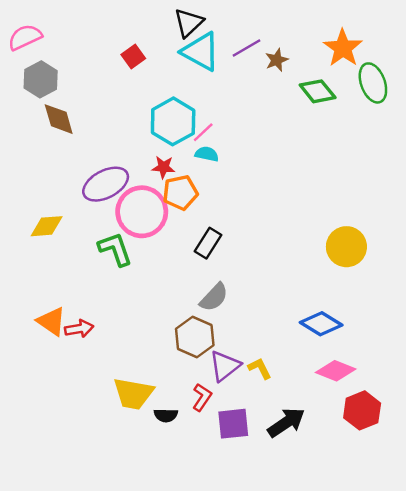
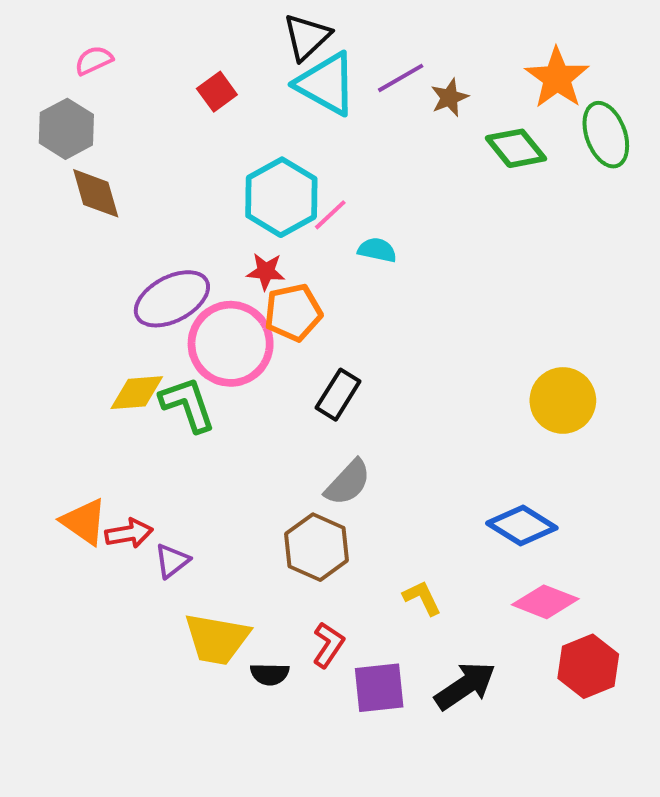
pink semicircle: (25, 37) -> (94, 60), moved, size x0.7
cyan semicircle: (207, 154) -> (377, 250), moved
yellow diamond: (47, 226) -> (137, 393), moved
purple triangle: (225, 366) -> (172, 561), moved, size x0.7

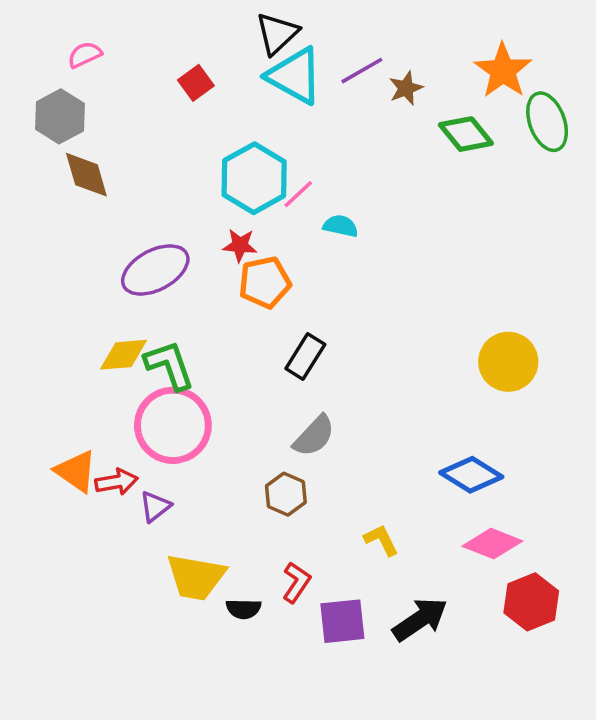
pink circle: (231, 344) -> (173, 425), moved
brown hexagon: (317, 547) -> (286, 494), size x0.7

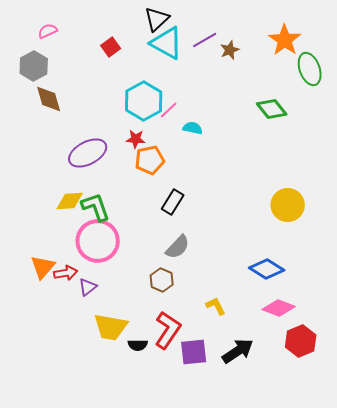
green diamond: (466, 134) -> (272, 109), moved
orange triangle: (76, 471) -> (43, 267), turned 36
red L-shape: (296, 582) -> (168, 330), size x1.6

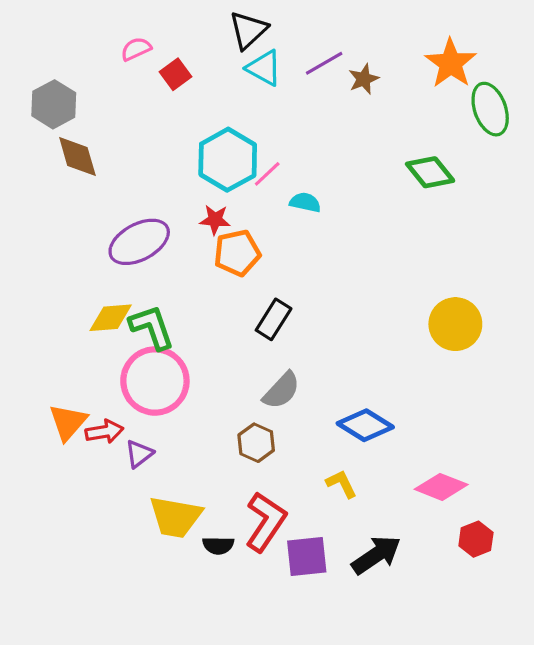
pink semicircle: (48, 31) -> (136, 49), moved
cyan triangle: (167, 43) -> (264, 68), size x0.7
blue diamond: (267, 269) -> (365, 425), moved
red hexagon: (301, 341) -> (476, 539), size x0.7

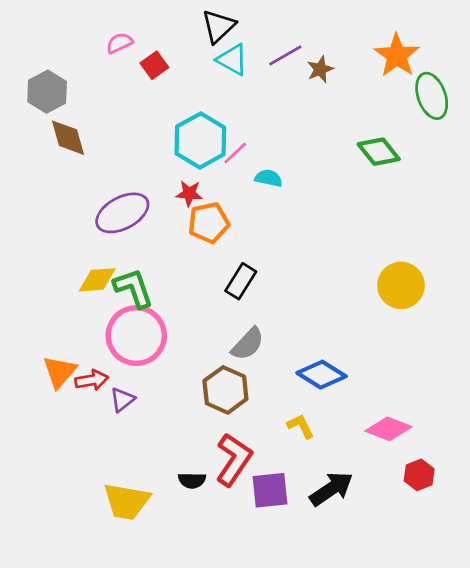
brown hexagon: (256, 443) -> (225, 390), size x1.4
yellow trapezoid: (176, 517) -> (126, 501), moved

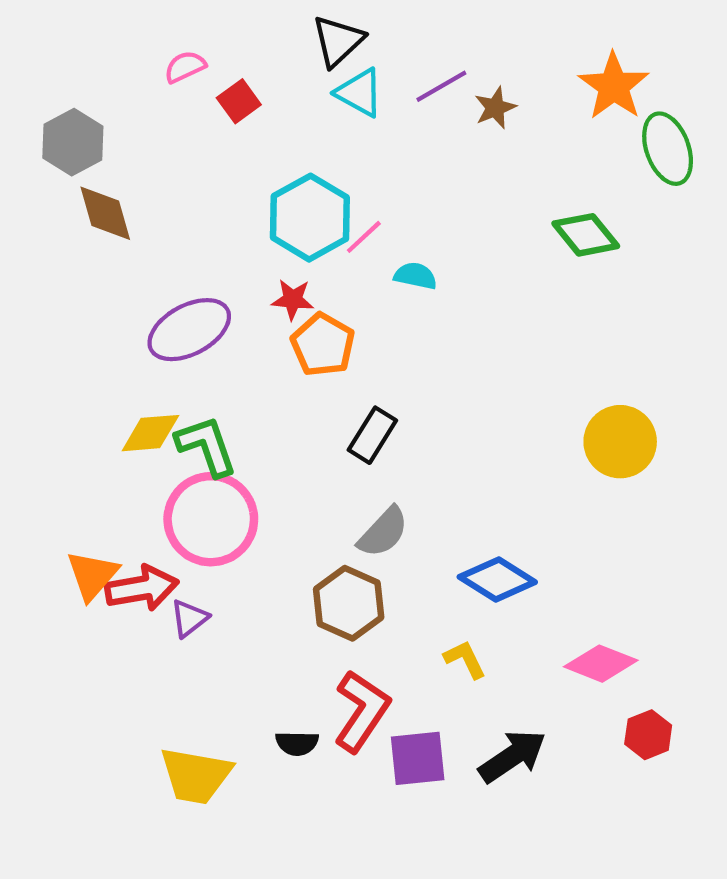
orange pentagon: (209, 223) -> (323, 345), turned -30
red arrow: (92, 380) -> (142, 588), size x1.4

